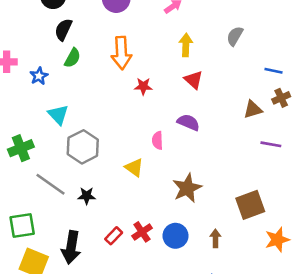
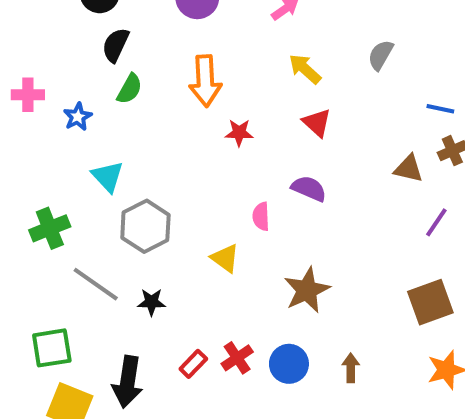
yellow arrow: (186, 45) -> (305, 69), turned -50
brown triangle: (253, 109) -> (408, 169), turned 30
purple line: (271, 144) -> (436, 222), turned -66
brown square: (250, 205) -> (430, 302), moved

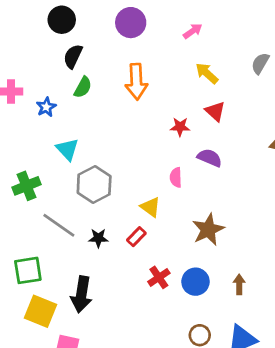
red star: (239, 133) -> (180, 127), moved
red rectangle: (193, 364) -> (136, 237), moved

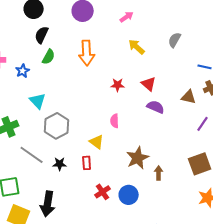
red triangle: (215, 111) -> (149, 84), moved
purple semicircle: (210, 158) -> (156, 107), moved
red rectangle: (136, 237) -> (87, 163), turned -48
brown arrow: (239, 284) -> (159, 173), moved

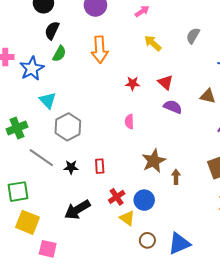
blue star: (23, 71) -> (32, 69), size x1.6
yellow triangle: (97, 142) -> (127, 218), moved
black arrow: (48, 204) -> (77, 210), moved, turned 50

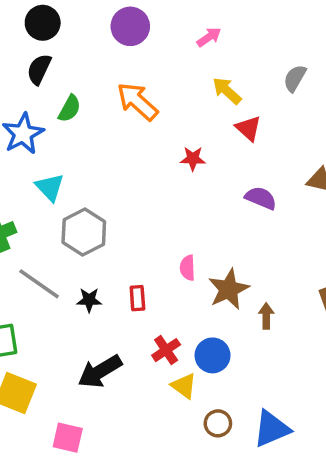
black semicircle: (52, 30) -> (39, 69), moved
orange arrow: (100, 49) -> (137, 101), turned 135
red triangle: (165, 82) -> (248, 128), moved
pink semicircle: (129, 122) -> (188, 268), moved
pink square: (48, 249) -> (68, 438), moved

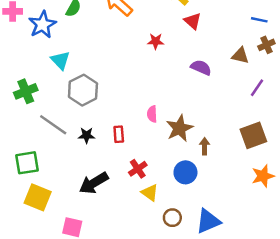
blue circle: (213, 355) -> (185, 172), moved

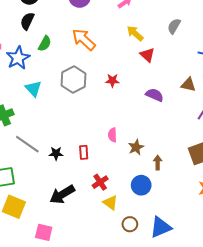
red star: (156, 41) -> (112, 81), moved
gray hexagon: (83, 90) -> (73, 80), moved
brown star: (179, 128) -> (136, 147), size x0.7

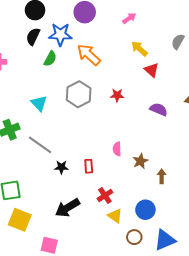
blue star: (18, 58) -> (60, 34), moved, turned 30
gray line: (27, 144) -> (40, 145), moved
blue circle: (141, 185) -> (145, 210), moved

